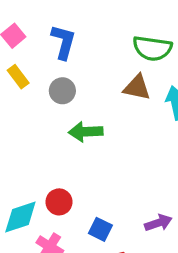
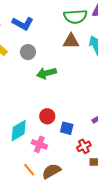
blue L-shape: (63, 42) -> (23, 23), turned 115
red circle: (59, 202) -> (47, 116), moved

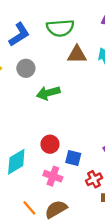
green semicircle: (75, 17) -> (60, 28), moved
blue L-shape: (23, 23) -> (19, 34), turned -60
pink cross: (39, 144) -> (53, 176), moved

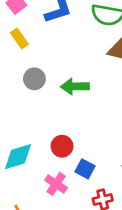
gray circle: (26, 68) -> (34, 79), moved

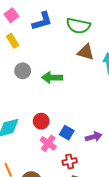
blue square: (85, 169) -> (67, 133), moved
pink cross: (56, 184) -> (48, 143), moved

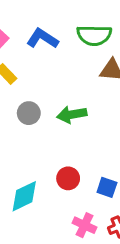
blue L-shape: (42, 21) -> (42, 39), turned -120
pink cross: (48, 143) -> (85, 225), moved

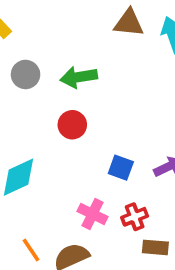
red circle: (68, 178) -> (72, 125), moved

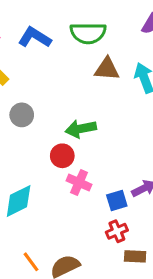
green arrow: (79, 77) -> (81, 129), moved
blue square: (121, 168) -> (117, 201), moved, turned -35
pink cross: (92, 214) -> (79, 183), moved

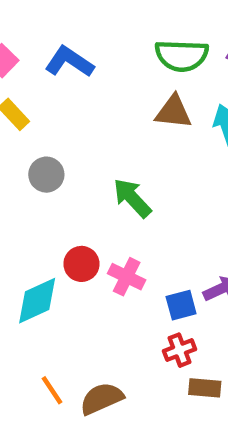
green semicircle: (88, 33) -> (182, 56), moved
green arrow: (81, 129) -> (132, 198), turned 56
red circle: (62, 156) -> (81, 264), moved

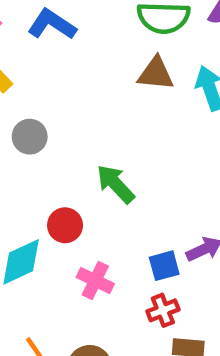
green arrow: (132, 198) -> (116, 184), moved
pink cross: (127, 277) -> (95, 280), moved

